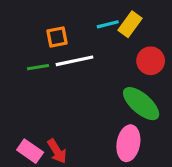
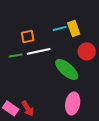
yellow rectangle: (130, 24) -> (74, 28), turned -56
green ellipse: (141, 104) -> (67, 69), moved

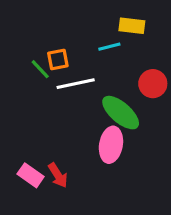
yellow rectangle: (74, 28) -> (132, 26), moved, turned -63
green line: (16, 55) -> (40, 69), moved, turned 56
pink ellipse: (73, 103) -> (111, 145), moved

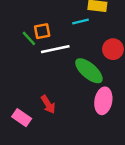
pink ellipse: (111, 145) -> (103, 101), moved
red arrow: (58, 175) -> (48, 104), moved

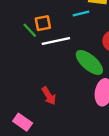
pink rectangle: (22, 118) -> (23, 122), moved

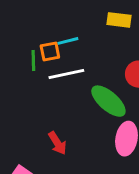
cyan line: (81, 14) -> (68, 41), moved
green line: (30, 30) -> (33, 61), turned 42

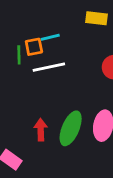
green ellipse: (108, 101) -> (71, 128), moved, turned 72
red arrow: (57, 143) -> (41, 130), turned -150

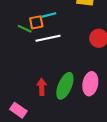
green line: (19, 55) -> (25, 29), turned -64

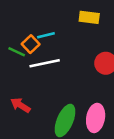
orange square: (36, 22) -> (31, 44), turned -32
red arrow: (42, 87) -> (20, 105), moved, turned -56

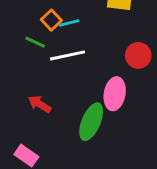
orange square: (31, 44) -> (51, 20), moved
pink ellipse: (96, 118) -> (115, 94), moved

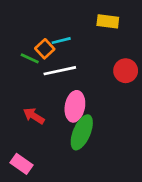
orange square: (51, 20) -> (45, 49), moved
pink ellipse: (115, 94) -> (75, 106), moved

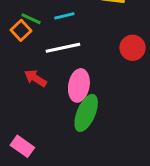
orange square: (45, 49) -> (21, 30), moved
green line: (30, 58) -> (31, 19), moved
red arrow: (34, 116) -> (35, 78), moved

